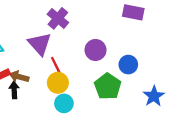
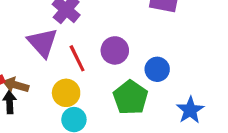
red line: (57, 67) -> (77, 58), moved

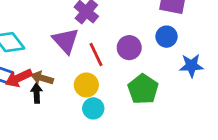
blue circle: (157, 69) -> (167, 37), moved
blue star: (190, 110) -> (191, 66), moved, turned 30

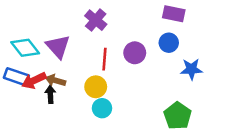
purple triangle: (66, 41) -> (58, 46), moved
red line: (96, 55) -> (105, 59), turned 30
green pentagon: (143, 89) -> (178, 116), moved

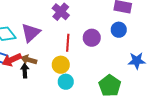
purple triangle: (58, 46) -> (31, 33), turned 30
blue star: (191, 69) -> (137, 61), moved
green pentagon: (178, 116) -> (110, 86), moved

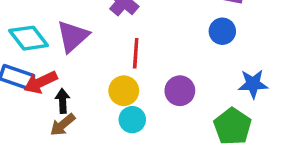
purple circle: (92, 38) -> (180, 91), moved
brown arrow: (29, 60) -> (63, 125), moved, turned -56
green pentagon: (110, 86) -> (233, 126), moved

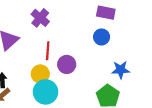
purple circle: (180, 91) -> (67, 64), moved
cyan circle: (132, 120) -> (46, 92), size x1.5

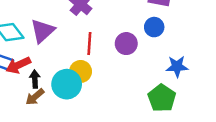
purple circle: (67, 64) -> (126, 44), moved
cyan circle: (46, 92) -> (67, 84), moved

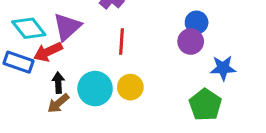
purple circle: (126, 44) -> (191, 41), moved
red arrow: (18, 65) -> (48, 52), moved
yellow circle: (81, 71) -> (130, 87), moved

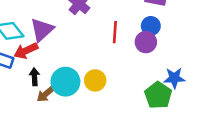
red line: (122, 41) -> (115, 32), moved
blue star: (223, 68) -> (174, 78), moved
brown arrow: (58, 103) -> (46, 94), moved

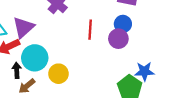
yellow circle: (95, 80) -> (58, 74), moved
cyan circle: (65, 82) -> (35, 58), moved

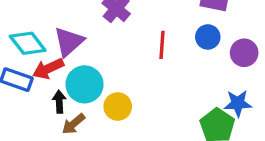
purple circle: (118, 39) -> (244, 53), moved

